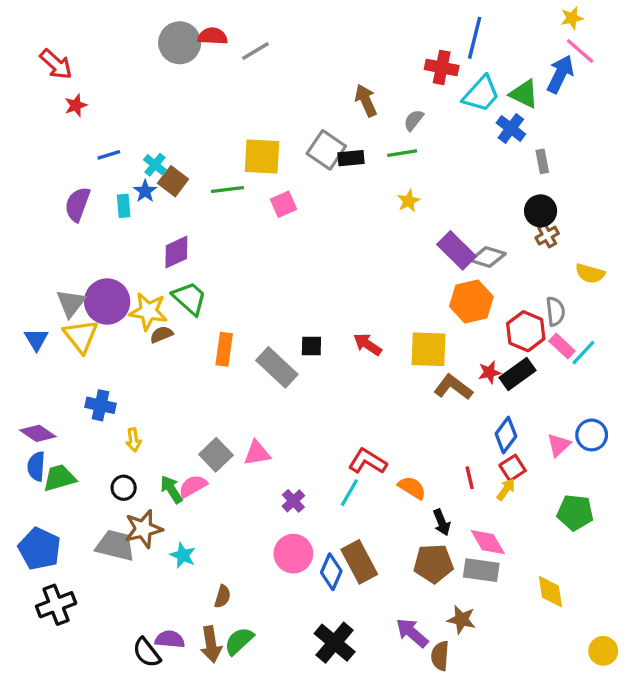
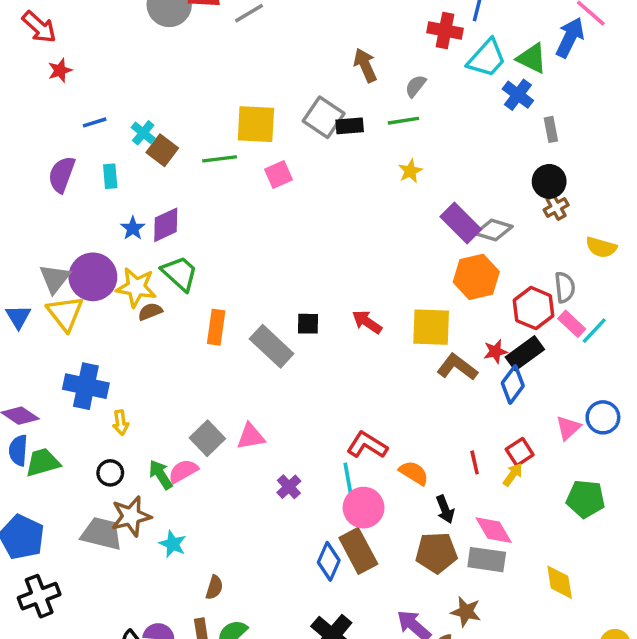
blue star: (145, 191) -> (133, 228), moved
blue cross: (101, 405) -> (86, 386), size x1.4
blue diamond: (506, 435) -> (513, 384), moved
cyan line: (349, 493) -> (348, 478), turned -40
pink circle: (293, 554) -> (364, 508), moved

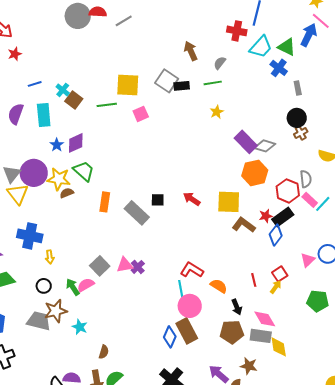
cyan rectangle: (110, 176) -> (44, 115), size x1.6
purple cross: (289, 487) -> (138, 267), moved
yellow diamond: (560, 582) -> (279, 347), moved

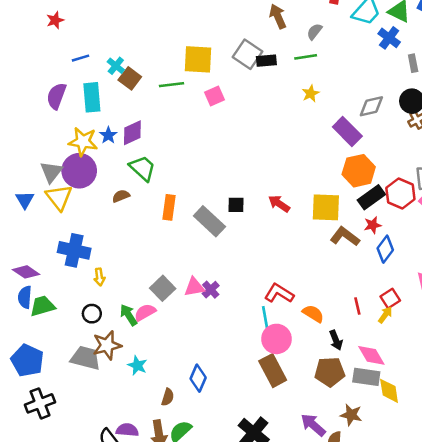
gray diamond: (265, 146) -> (371, 106), moved, turned -30
yellow star: (59, 179) -> (83, 142), moved
black rectangle: (283, 217) -> (371, 197), moved
blue diamond: (170, 337) -> (198, 378), moved

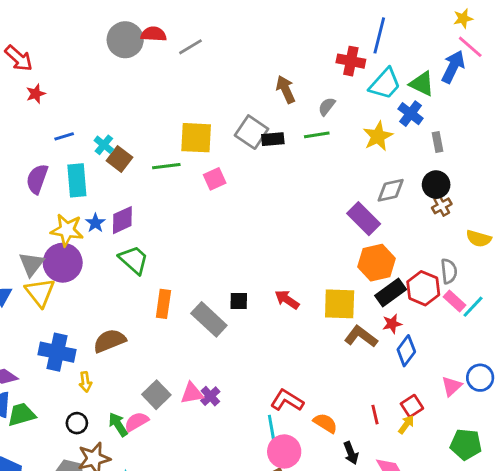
yellow star: (311, 94) -> (378, 136), moved, size x1.5
brown semicircle: (121, 196) -> (110, 341), moved, size x1.6

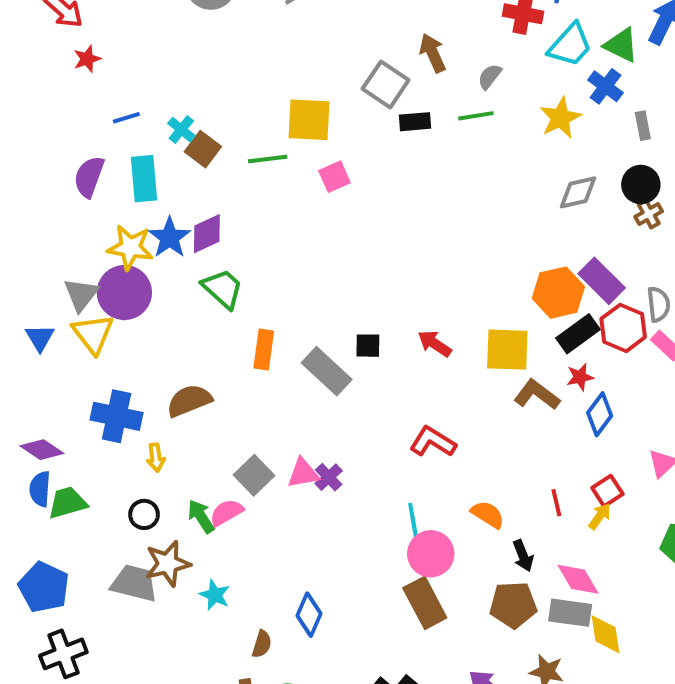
gray square: (252, 132) -> (386, 84), moved
purple rectangle: (364, 219) -> (602, 281), moved
blue star: (95, 223) -> (170, 238), size x1.5
red L-shape: (287, 400) -> (433, 442), moved

